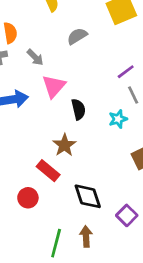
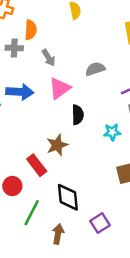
gray semicircle: (77, 36) -> (95, 69), moved
green line: (56, 243) -> (32, 213), moved

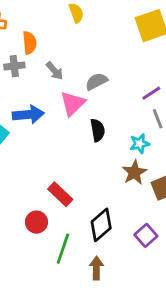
gray semicircle: (95, 69) -> (96, 81), moved
brown star: (57, 145) -> (134, 172), moved
black diamond: (68, 197) -> (101, 225), turned 64
purple square: (100, 223) -> (146, 235), moved

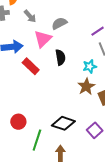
red rectangle: (60, 194) -> (31, 66), moved
black diamond: (101, 225) -> (63, 123), turned 60

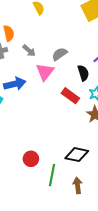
black semicircle: (60, 57) -> (83, 73), moved
red rectangle: (31, 66) -> (70, 96), moved

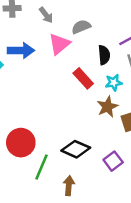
red circle: (31, 159) -> (21, 143), size x1.5

